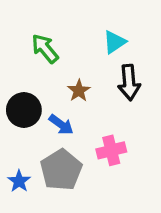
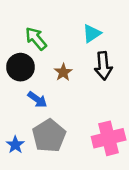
black circle: (24, 110) -> (20, 67), moved
blue arrow: (61, 125) -> (37, 99), moved
pink cross: (111, 150) -> (109, 138), moved, size x1.4

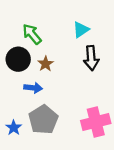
brown star: (63, 72) -> (46, 64), moved
blue arrow: (37, 99) -> (33, 88), turned -30

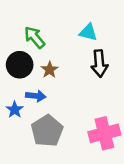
cyan triangle: (81, 30) -> (88, 32), turned 48
blue star: (14, 128) -> (15, 110), moved

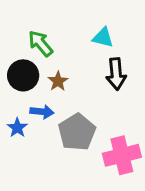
gray pentagon: (47, 131) -> (77, 132), moved

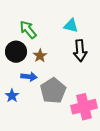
blue star: (17, 128) -> (12, 96), moved

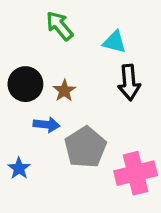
green arrow: (28, 30) -> (59, 26), moved
blue star: (12, 96) -> (19, 168), moved

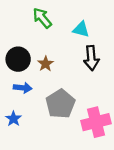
blue arrow: (46, 125) -> (23, 88), moved

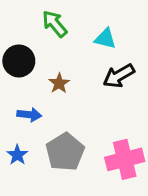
black arrow: (91, 58) -> (119, 76), turned 65
black circle: (18, 59) -> (19, 61), moved
gray pentagon: (60, 104) -> (65, 152), moved

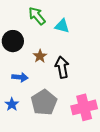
cyan triangle: (105, 39) -> (62, 26), moved
black arrow: (119, 76) -> (62, 67), moved, turned 110

